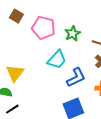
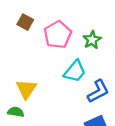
pink pentagon: (43, 28) -> (58, 35), turned 30

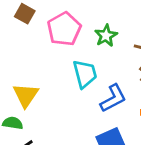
cyan trapezoid: (75, 71) -> (85, 74), turned -55

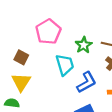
brown square: (25, 14) -> (21, 57), moved
green star: (106, 36) -> (84, 45), moved

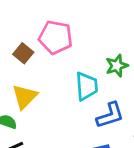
pink pentagon: (48, 32) -> (56, 37), moved, turned 30
brown square: (21, 57) -> (23, 53), moved

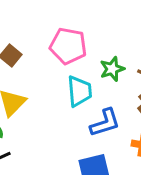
pink pentagon: (56, 37) -> (68, 46), moved

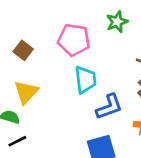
green star: (112, 69) -> (117, 22), moved

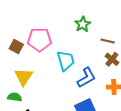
green star: (117, 22) -> (83, 24), moved
pink pentagon: (74, 40) -> (39, 40), moved

